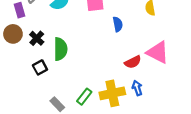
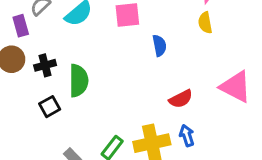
black cross: (37, 38) -> (45, 65), turned 32
pink triangle: (158, 52) -> (236, 87), moved

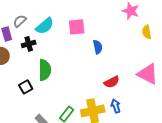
yellow semicircle: (205, 23) -> (147, 32), moved
black cross: (45, 65) -> (29, 44), moved

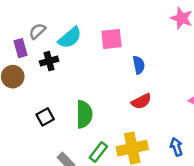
green semicircle: (45, 70) -> (84, 114), moved
red semicircle: (112, 82) -> (141, 101), moved
blue arrow: (116, 106) -> (176, 147), moved

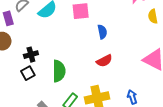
black cross: (49, 61) -> (31, 55), moved

